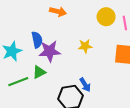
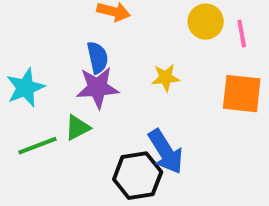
blue semicircle: (37, 40) -> (98, 58), moved
blue arrow: (85, 85) -> (166, 152), size x1.6

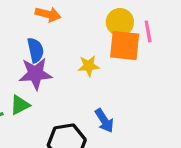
orange square: (242, 94) -> (125, 46), moved
blue arrow: (166, 152) -> (104, 121), moved, size x0.7

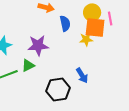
blue semicircle: (36, 50) -> (65, 23), moved
yellow star: (89, 66) -> (86, 39), moved

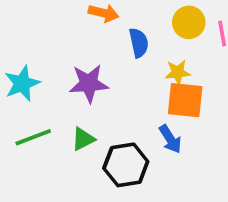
orange square: (95, 27) -> (185, 100), moved
green triangle: (28, 65) -> (83, 139), moved

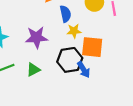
yellow star: (178, 72) -> (74, 31), moved
black hexagon: (126, 165) -> (70, 60), moved

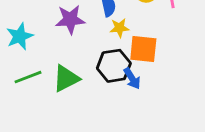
purple star: (36, 37) -> (70, 19), moved
green triangle: (33, 70) -> (66, 78), size x1.5

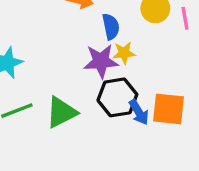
purple star: (70, 19) -> (101, 61), moved
orange square: (143, 49) -> (168, 109), moved

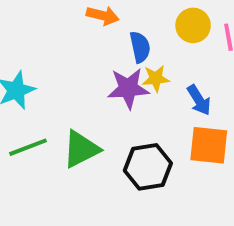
black hexagon: (117, 97) -> (148, 167), moved
blue arrow: (139, 112) -> (199, 100), moved

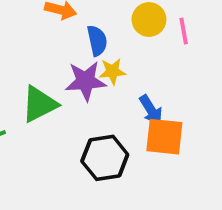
blue arrow: (199, 100) -> (151, 110), moved
green triangle: (81, 149) -> (39, 104), moved

